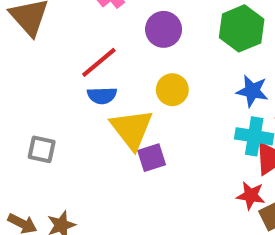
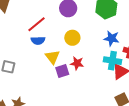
yellow triangle: (132, 129) -> (53, 57), size x0.7
red star: (251, 196) -> (77, 63), moved

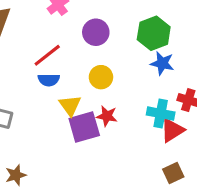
blue star: (112, 38) -> (162, 63), moved
purple square: (62, 71) -> (84, 127), size x1.5

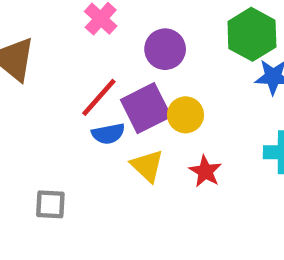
red star: (107, 116) -> (205, 171), turned 30
purple square: (84, 127) -> (146, 108), moved

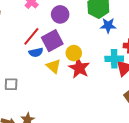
yellow circle: (185, 115) -> (74, 53), moved
red star: (205, 171) -> (79, 68), size x1.5

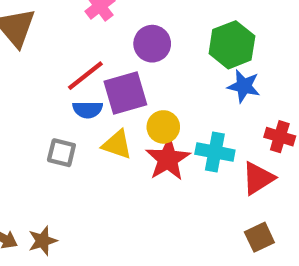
cyan cross: (114, 59) -> (215, 152), moved
yellow triangle: (53, 66) -> (117, 145), turned -35
gray square: (11, 84) -> (61, 153), moved

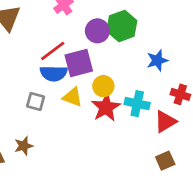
green hexagon: (232, 45) -> (122, 26), moved
blue star: (244, 86) -> (157, 60), turned -30
blue semicircle: (88, 110) -> (54, 73), size x1.4
brown star: (43, 241) -> (24, 146), moved

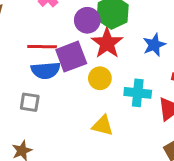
red line: (53, 51) -> (42, 47), turned 44
yellow triangle: (73, 97) -> (103, 126), moved
red star: (106, 107) -> (107, 43), moved

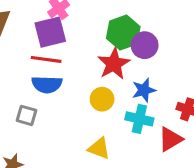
purple circle: (87, 20) -> (145, 45), moved
blue star: (154, 45) -> (144, 90), moved
purple square: (71, 57) -> (50, 32), moved

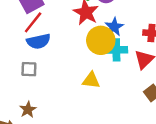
red line: (46, 59) -> (33, 22), turned -45
yellow circle: (102, 99) -> (101, 40), moved, size x1.5

